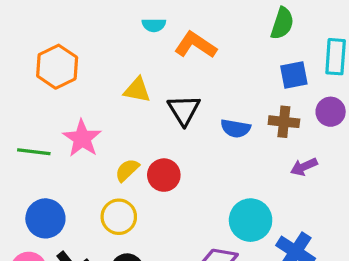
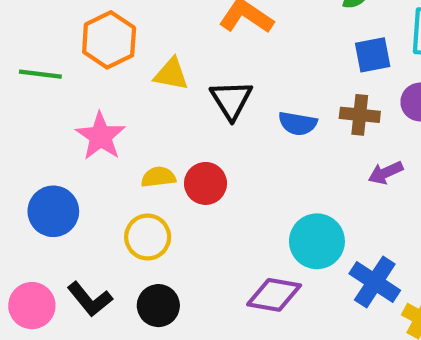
orange hexagon: (57, 67) -> (109, 40), moved
green line: (34, 152) -> (40, 74), moved
yellow semicircle: (127, 170) -> (158, 177), turned 36
blue circle: (45, 218) -> (53, 211), moved

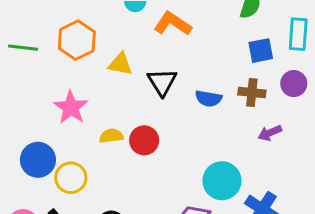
green line: (40, 74) -> (23, 48), moved
yellow circle: (148, 237) -> (71, 178), moved

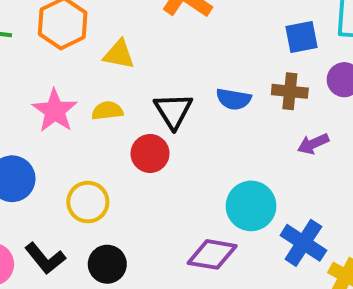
black triangle: (162, 82) -> (173, 111), moved
yellow semicircle: (111, 136) -> (107, 111), moved
yellow circle: (71, 178) -> (88, 202), moved

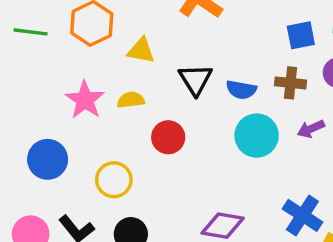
black triangle: (173, 111) -> (195, 79), moved
cyan circle: (251, 206) -> (257, 136), moved

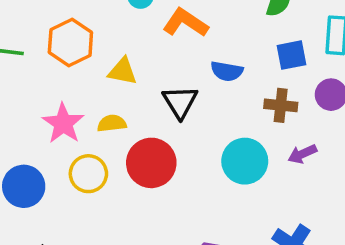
blue semicircle: (241, 90) -> (227, 71), moved
red circle: (168, 137) -> (151, 163), size x1.4
yellow circle: (114, 180) -> (88, 174), moved

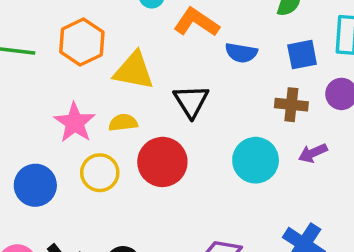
yellow triangle: (123, 71) -> (134, 71), size x1.4
blue semicircle: (227, 71) -> (241, 53), moved

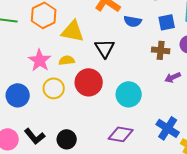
cyan circle: (256, 160) -> (129, 94), moved

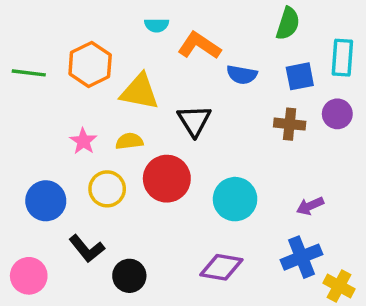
pink star: (40, 60) -> (83, 141), size x0.7
purple arrow: (173, 77) -> (310, 206), moved
blue cross: (168, 128) -> (302, 257), turned 35
black L-shape: (35, 136) -> (87, 249), moved

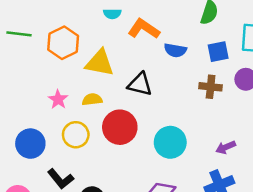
green line: (29, 73) -> (19, 34), moved
black triangle: (194, 121) -> (140, 84), turned -44

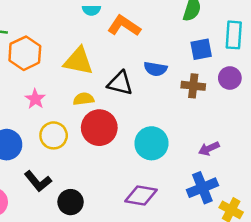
orange hexagon: (63, 43) -> (25, 53), moved
blue semicircle: (175, 50) -> (155, 69), moved
yellow semicircle: (92, 99) -> (84, 99), moved

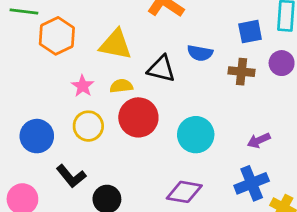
pink star: (35, 99) -> (83, 86), moved

